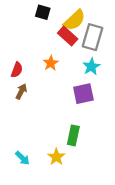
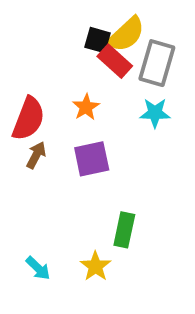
black square: (43, 12) -> (97, 40), moved
cyan star: (91, 67) -> (155, 113), turned 30
red semicircle: (17, 70) -> (28, 119), size x1.6
purple square: (83, 94) -> (92, 159), moved

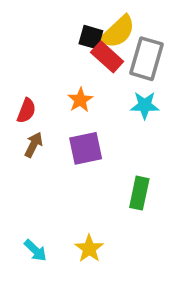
red semicircle: (28, 119) -> (26, 111), size x0.6
green rectangle: (124, 230) -> (139, 193), moved

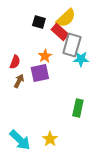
black square: (91, 37) -> (39, 22), moved
gray rectangle: (146, 59) -> (72, 45), moved
purple square: (86, 148) -> (40, 73), moved
cyan arrow: (35, 250) -> (20, 140), size x1.6

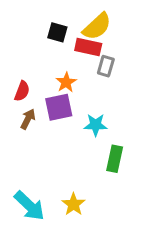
red rectangle: (60, 32) -> (88, 47), turned -30
gray rectangle: (72, 45) -> (106, 66), size x0.6
cyan star: (81, 59) -> (96, 125), moved

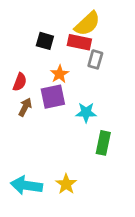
black square: (57, 32) -> (45, 41), moved
cyan arrow: (29, 206) -> (26, 185), turned 144

